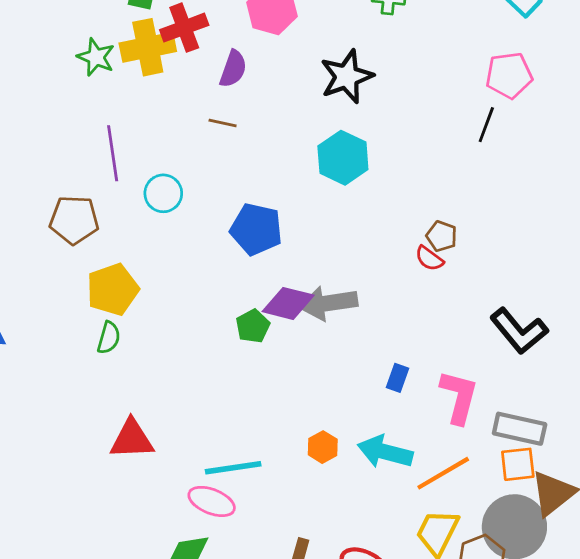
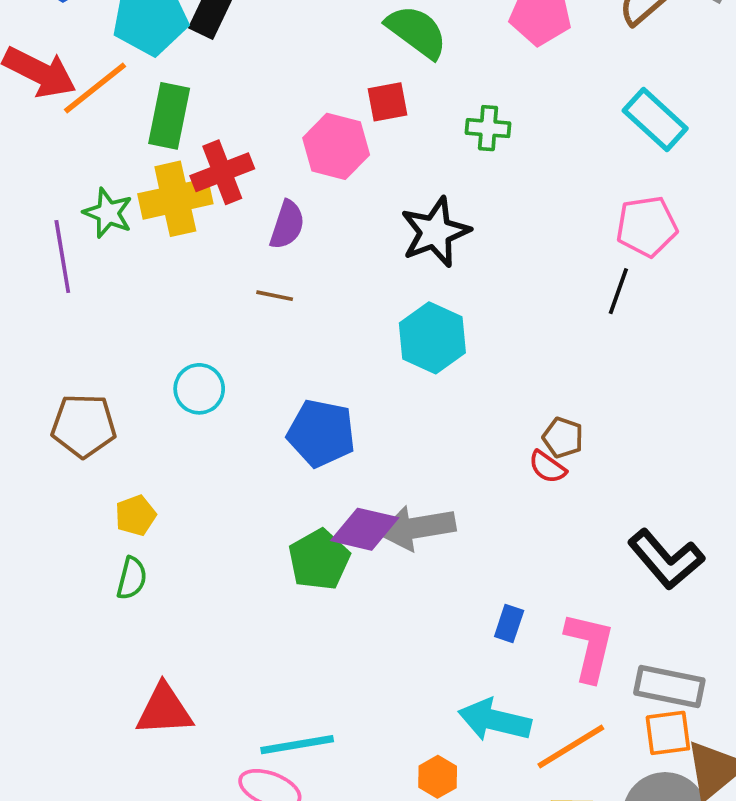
purple line: (113, 153) -> (62, 257), moved
yellow pentagon: (113, 290) -> (136, 515), size x0.6
green pentagon: (253, 326) -> (319, 560), size x1.4
orange hexagon: (323, 447) -> (438, 777), moved

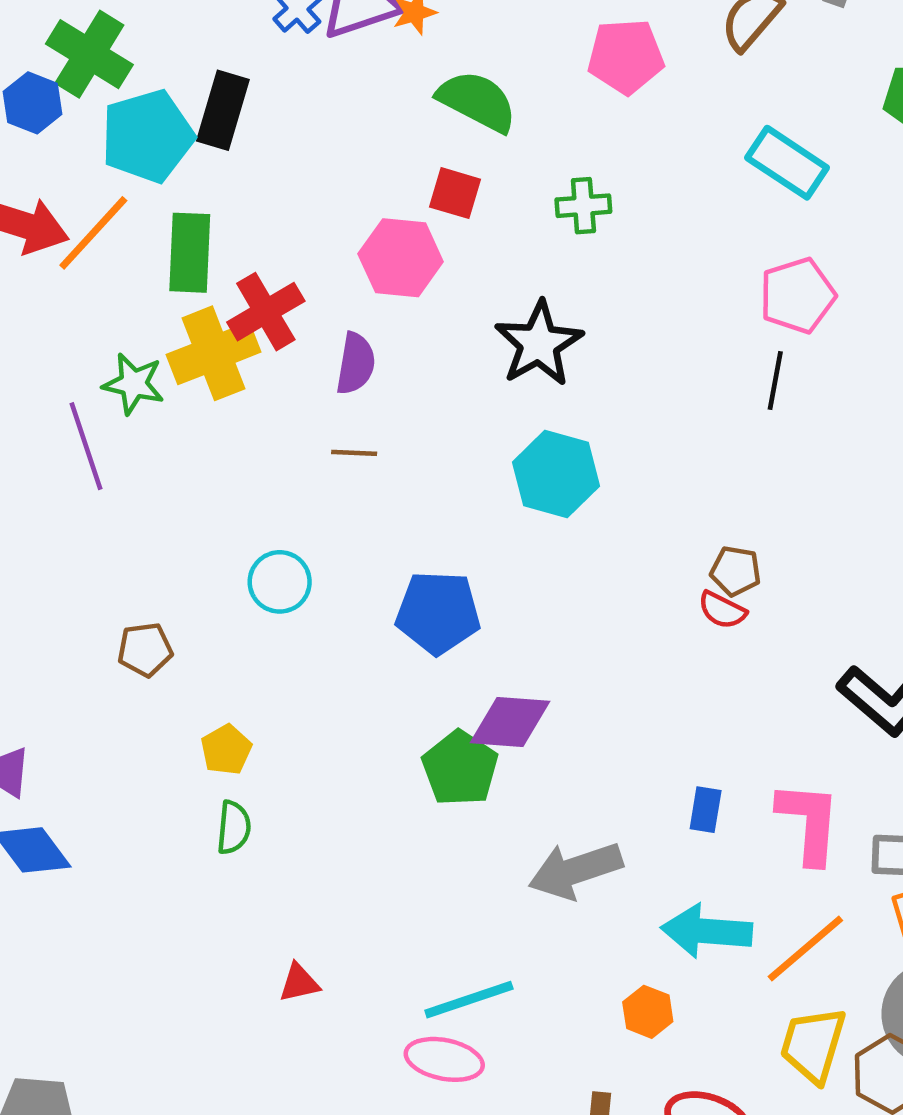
red square: (387, 102) -> (455, 193), turned 36
brown pentagon: (84, 426) -> (145, 650), size x0.7
gray arrow: (417, 528) -> (576, 870), moved
red triangle: (164, 710) -> (299, 983), size x0.6

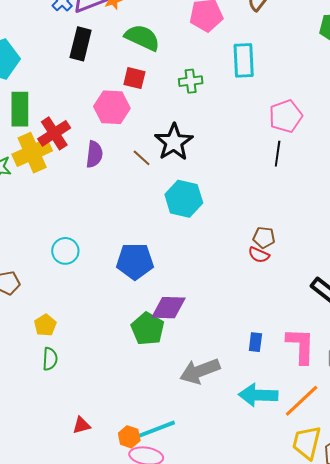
black rectangle: (223, 110) -> (81, 44), moved
cyan rectangle: (787, 163) -> (244, 60), moved, turned 56
brown line: (354, 453) -> (142, 158), moved, turned 42
orange hexagon: (648, 1012) -> (129, 437), moved

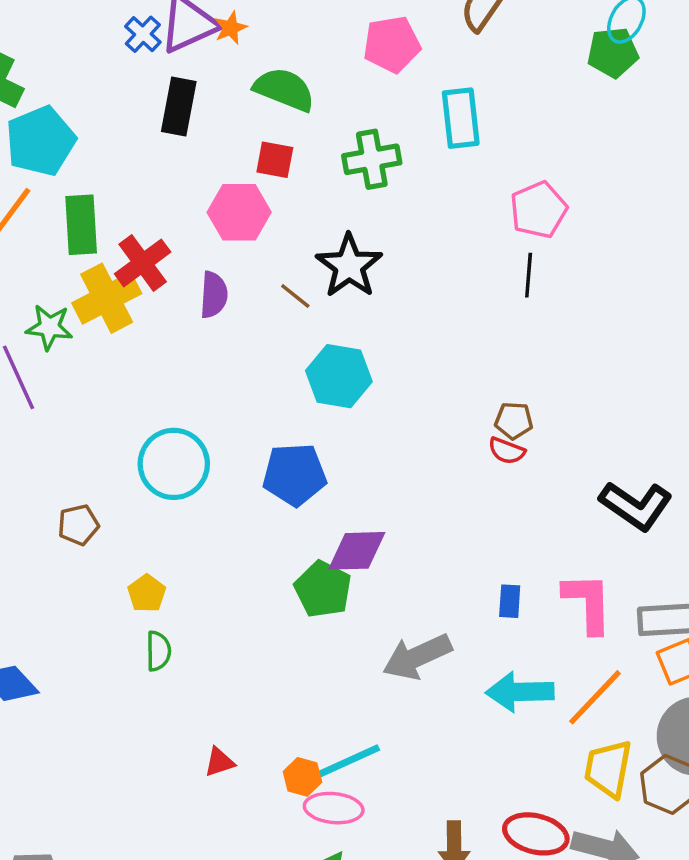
green cross: (191, 81) -> (372, 159), size x1.4
cyan hexagon: (184, 199) -> (339, 376), moved
cyan circle: (65, 251) -> (174, 464), size x1.5

